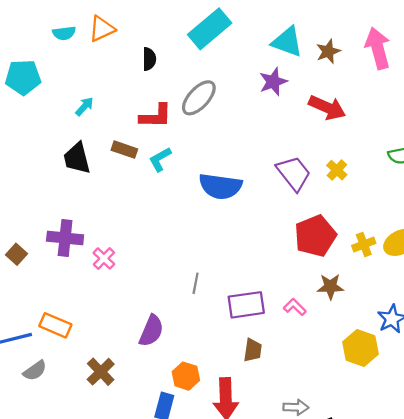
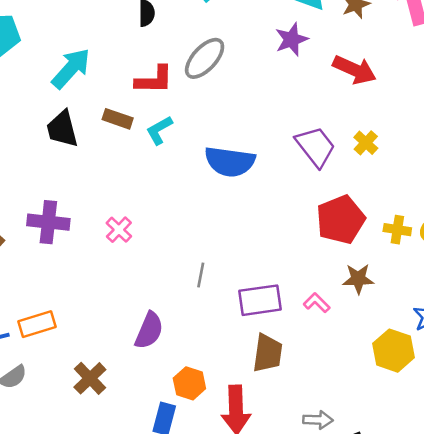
cyan arrow: (84, 106) -> (71, 68), size x1.8
yellow cross: (364, 244) -> (397, 230), turned 30
pink cross: (104, 258) -> (119, 230), moved
orange rectangle: (55, 325) -> (37, 324), turned -40
brown trapezoid: (253, 350) -> (268, 353), size x1.4

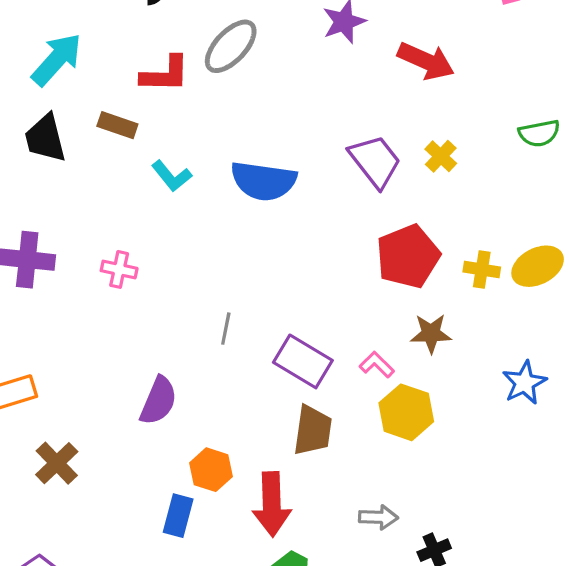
cyan L-shape: (159, 130) -> (172, 176), moved, turned -100
pink cross: (119, 230) -> (119, 269), turned -32
purple rectangle: (260, 300) -> (303, 361), turned 39
yellow hexagon: (394, 351) -> (406, 412), moved
brown cross: (90, 378) -> (57, 463), moved

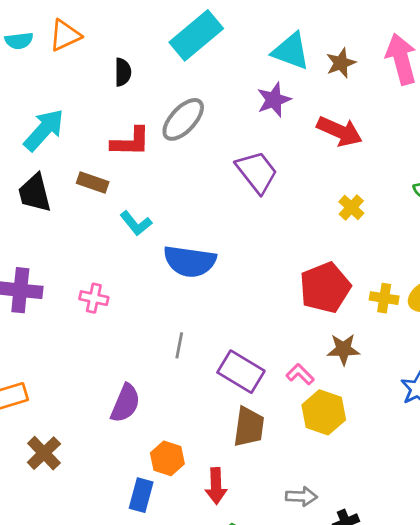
purple trapezoid: (375, 161) -> (257, 172), moved
blue semicircle: (264, 181) -> (190, 261), moved
red arrow: (272, 504) -> (216, 486), size x0.7

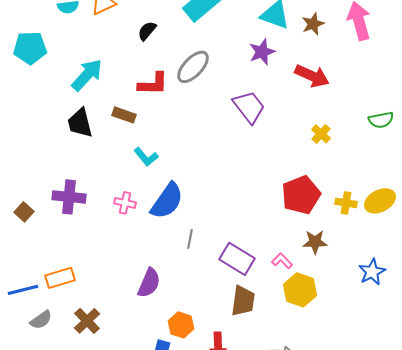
black semicircle: (123, 72) -> (147, 31), turned -140
cyan L-shape: (136, 223) -> (146, 157), moved
blue semicircle: (190, 261) -> (167, 201), moved, turned -63

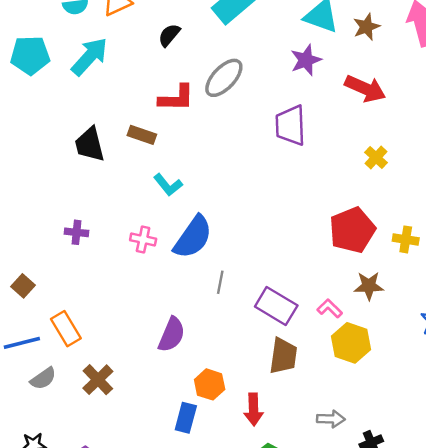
cyan arrow: (87, 75) -> (90, 56), moved
purple trapezoid: (249, 107) -> (290, 125), turned -144
purple cross: (69, 197) -> (77, 232), size x0.6
brown square: (24, 212) -> (23, 286), moved
orange rectangle: (60, 278) -> (66, 329), turned 76

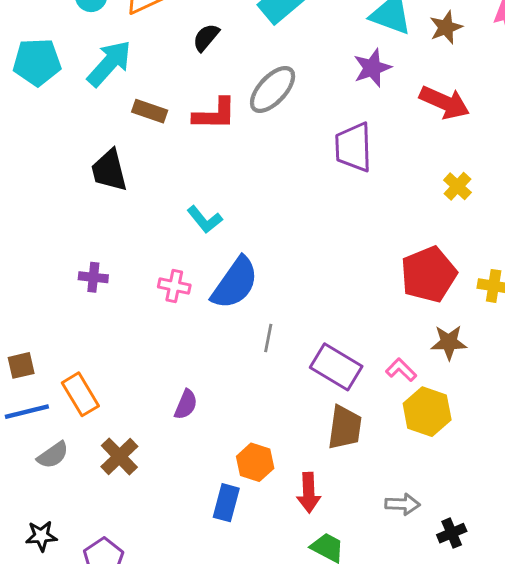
brown rectangle: (142, 135) -> (150, 111), moved
brown square: (23, 286) -> (21, 365), moved, turned 35
purple semicircle: (172, 335) -> (186, 404), moved, size x0.7

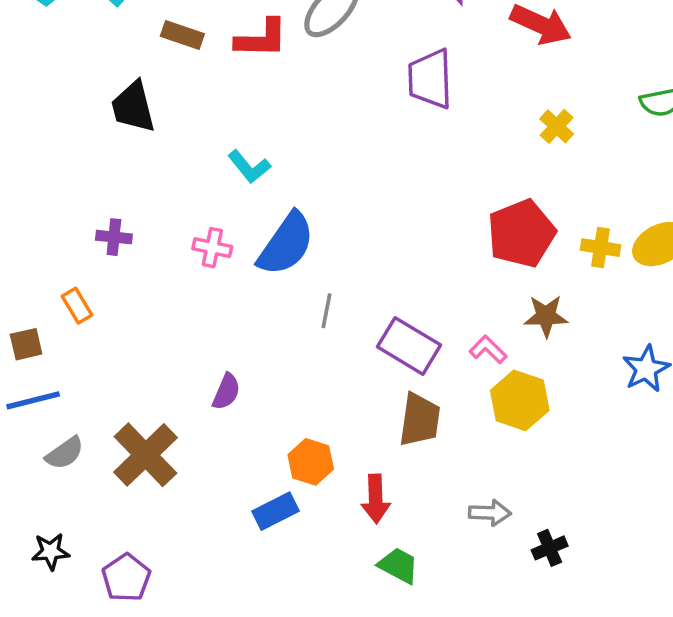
orange rectangle: (80, 394) -> (77, 306), moved, size x0.7
brown cross: (119, 456) -> (146, 455), size x1.4
blue rectangle: (226, 503) -> (276, 511), turned 48

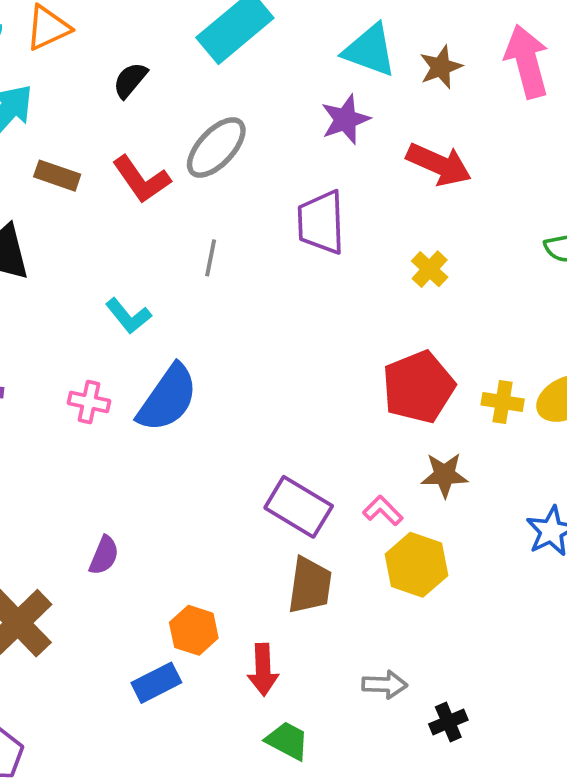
red L-shape: (261, 39) -> (141, 179), turned 54
yellow cross: (557, 126) -> (430, 269), moved
gray line: (326, 311) -> (211, 258), moved

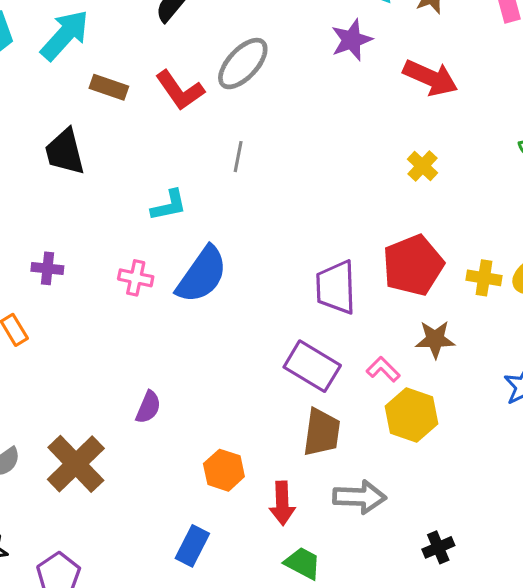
purple trapezoid: (321, 222) -> (336, 287), moved
cyan L-shape: (128, 316) -> (169, 205), turned -63
blue rectangle: (156, 683) -> (192, 546), moved, turned -36
gray arrow: (385, 685) -> (359, 497), moved, size x1.4

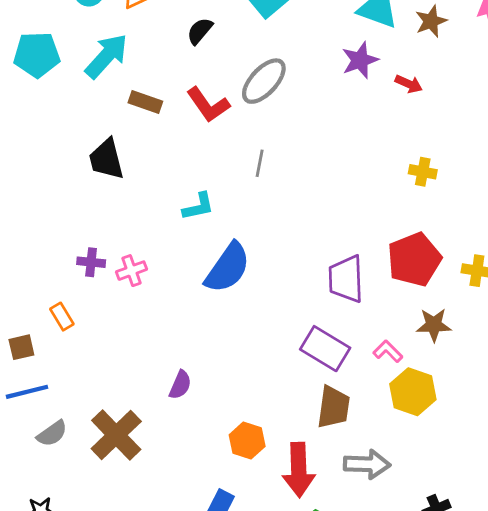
red arrow: (430, 78) -> (409, 84), moved, size x0.6
yellow cross: (423, 166) -> (423, 172), turned -32
pink cross: (136, 278) -> (131, 271), moved, turned -32
red arrow: (282, 503) -> (299, 470), size x1.4

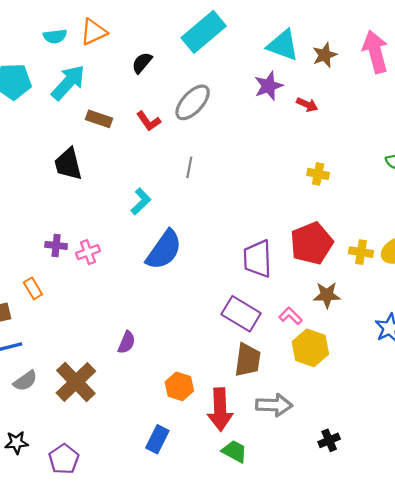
red L-shape: (208, 105) -> (149, 121), size x0.7
cyan L-shape: (198, 206) -> (141, 201), turned -32

